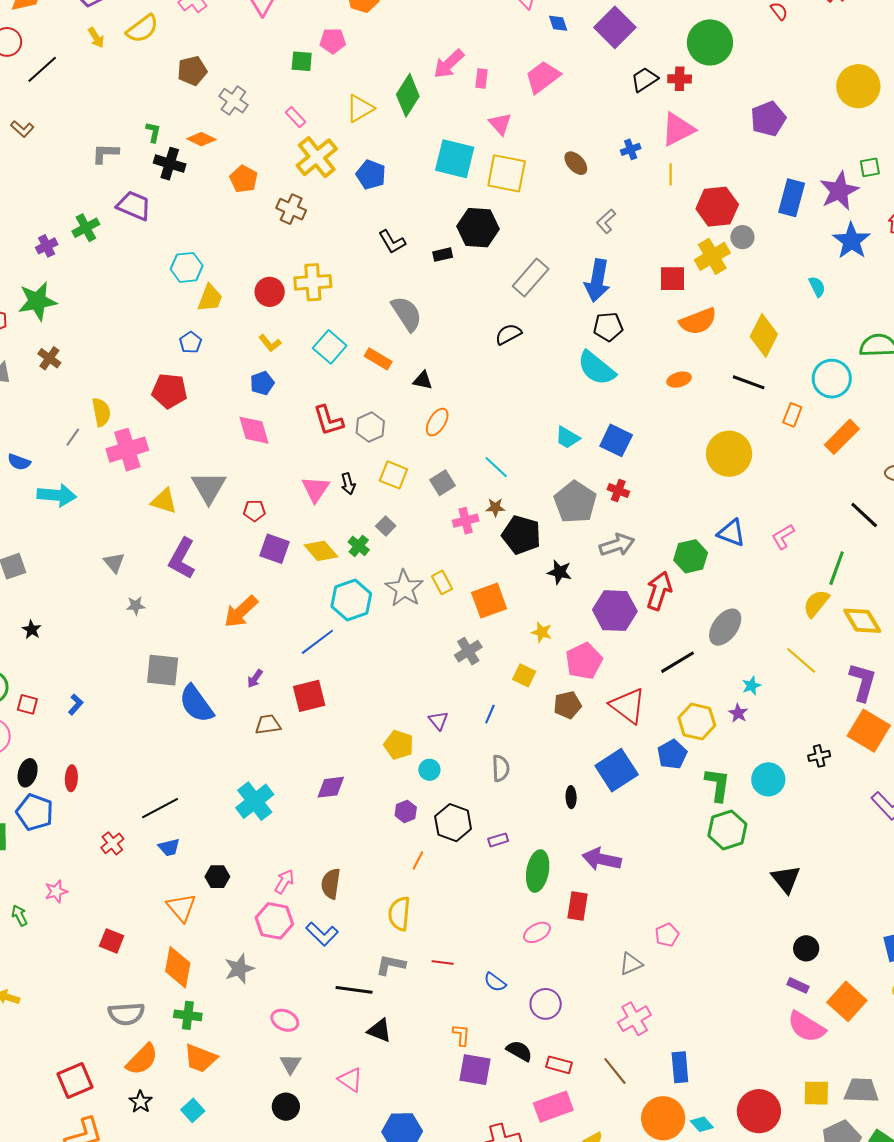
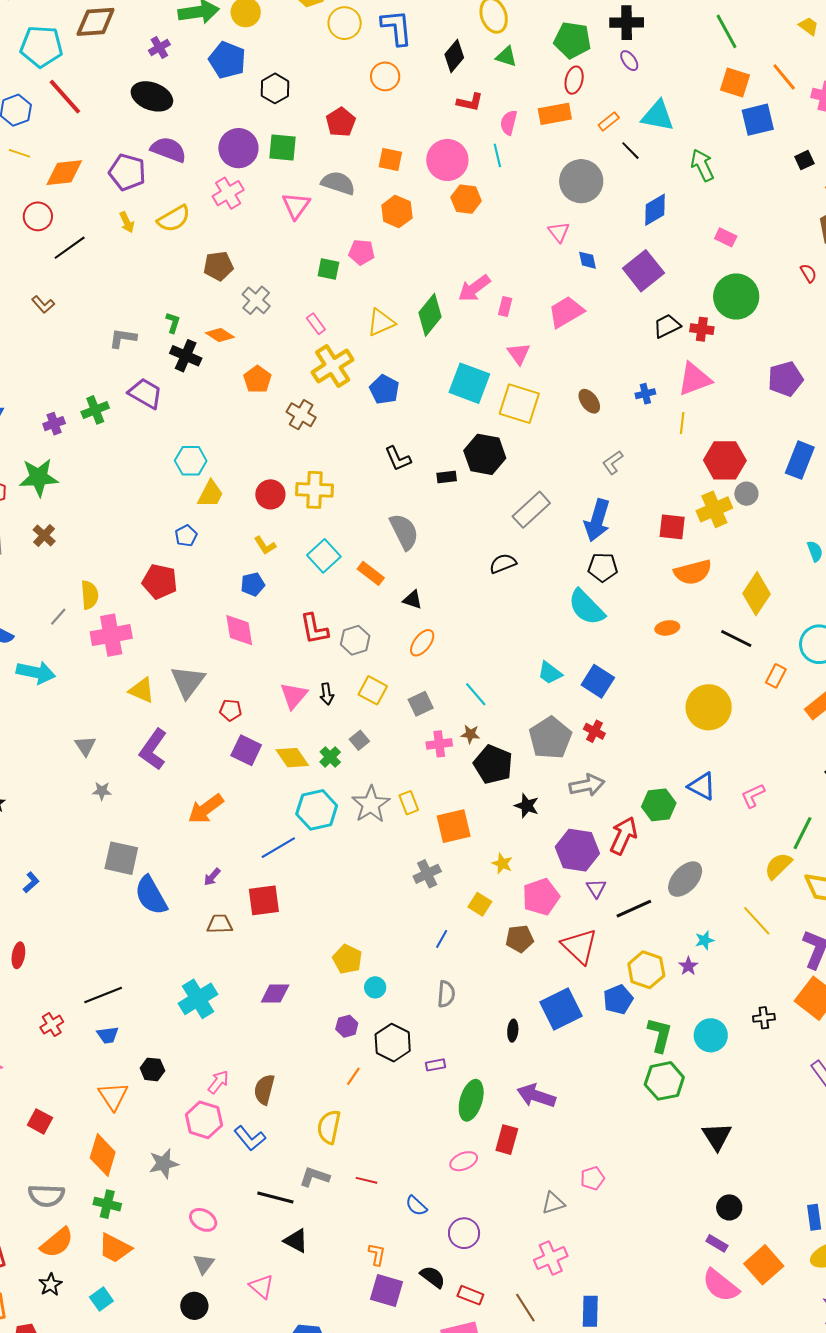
purple triangle: (438, 721) -> (596, 888), moved

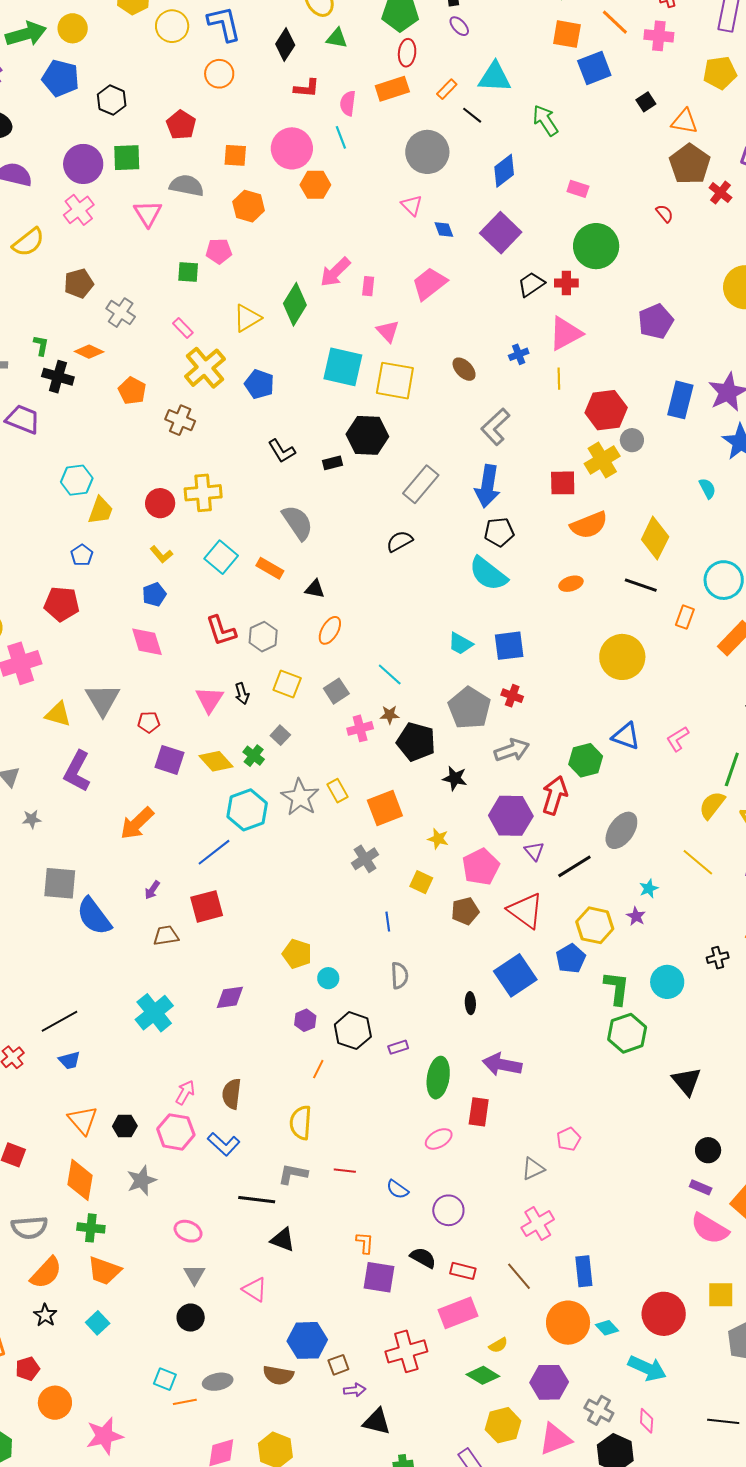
gray L-shape: (613, 462) -> (495, 427), size x1.5
blue square: (598, 681) -> (509, 646), turned -32
blue line: (442, 939) -> (388, 922), turned -30
black hexagon: (152, 1069) -> (125, 1126), moved

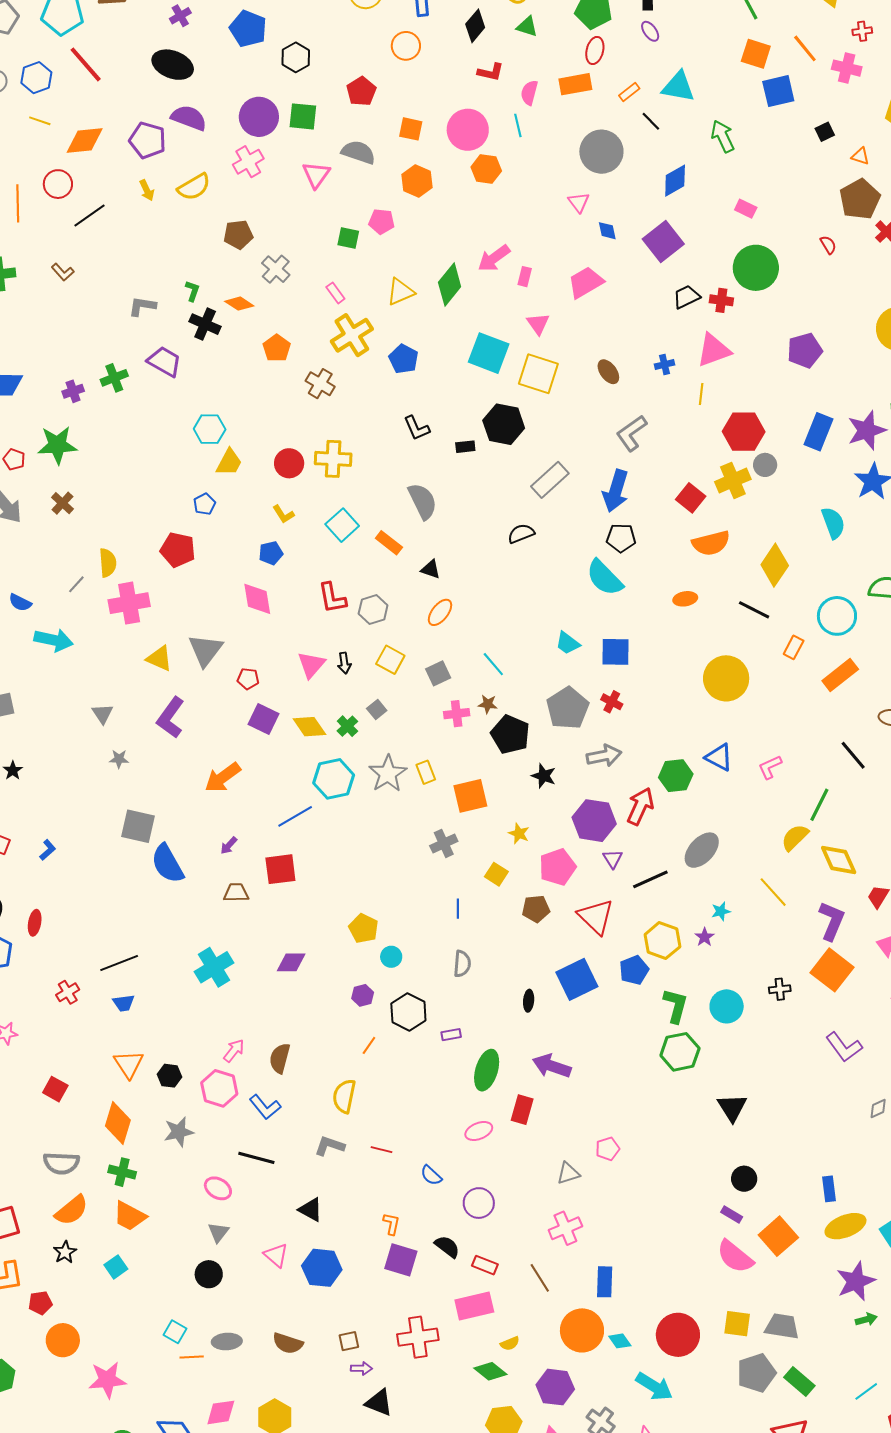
orange triangle: (684, 121) -> (860, 156), size x0.7
red square: (563, 483) -> (691, 498), turned 32
cyan semicircle: (707, 488) -> (833, 523), size x1.5
black line: (257, 1200) -> (256, 1158), moved
blue hexagon: (307, 1340) -> (322, 1268), moved

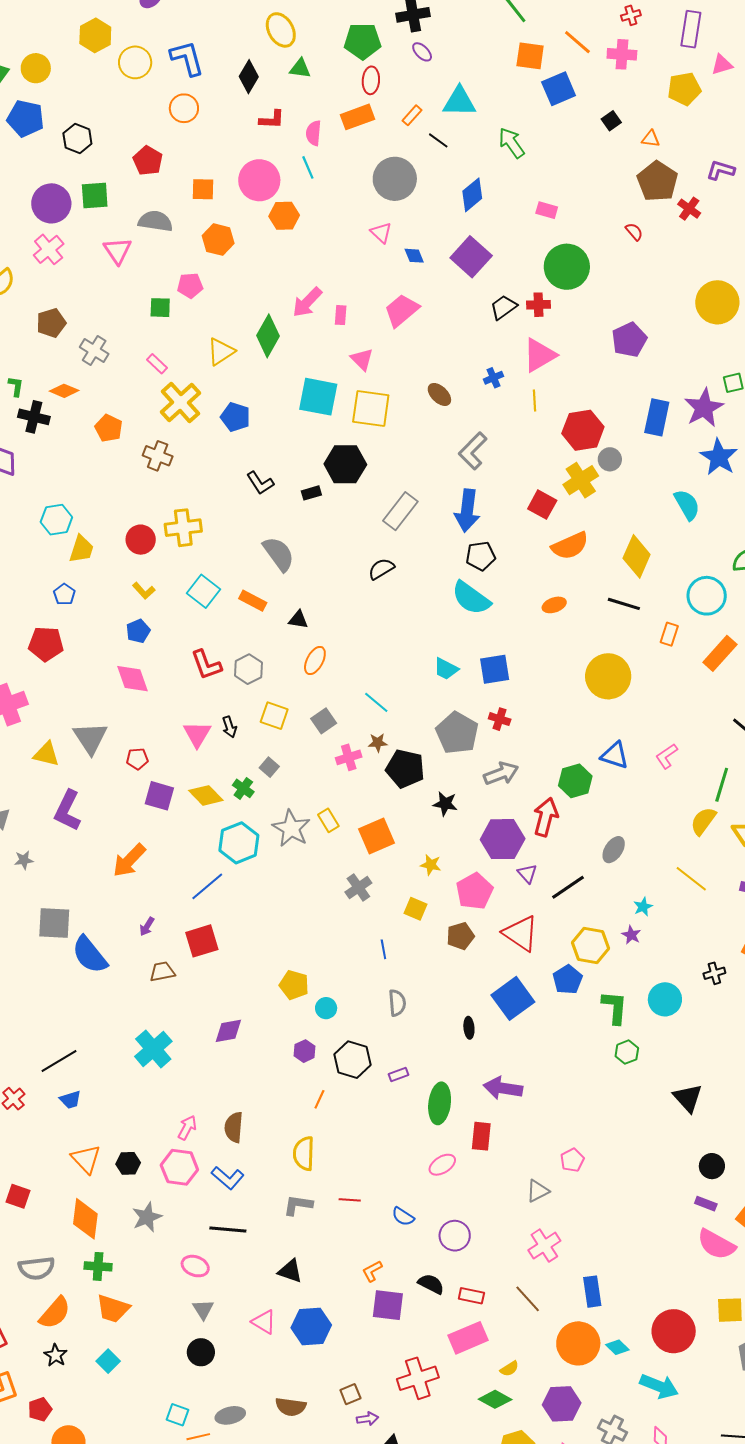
gray ellipse: (702, 850) -> (614, 850), size x0.7
green hexagon: (680, 1052) -> (627, 1052), size x0.6
orange L-shape: (391, 1224) -> (372, 1271), turned -120

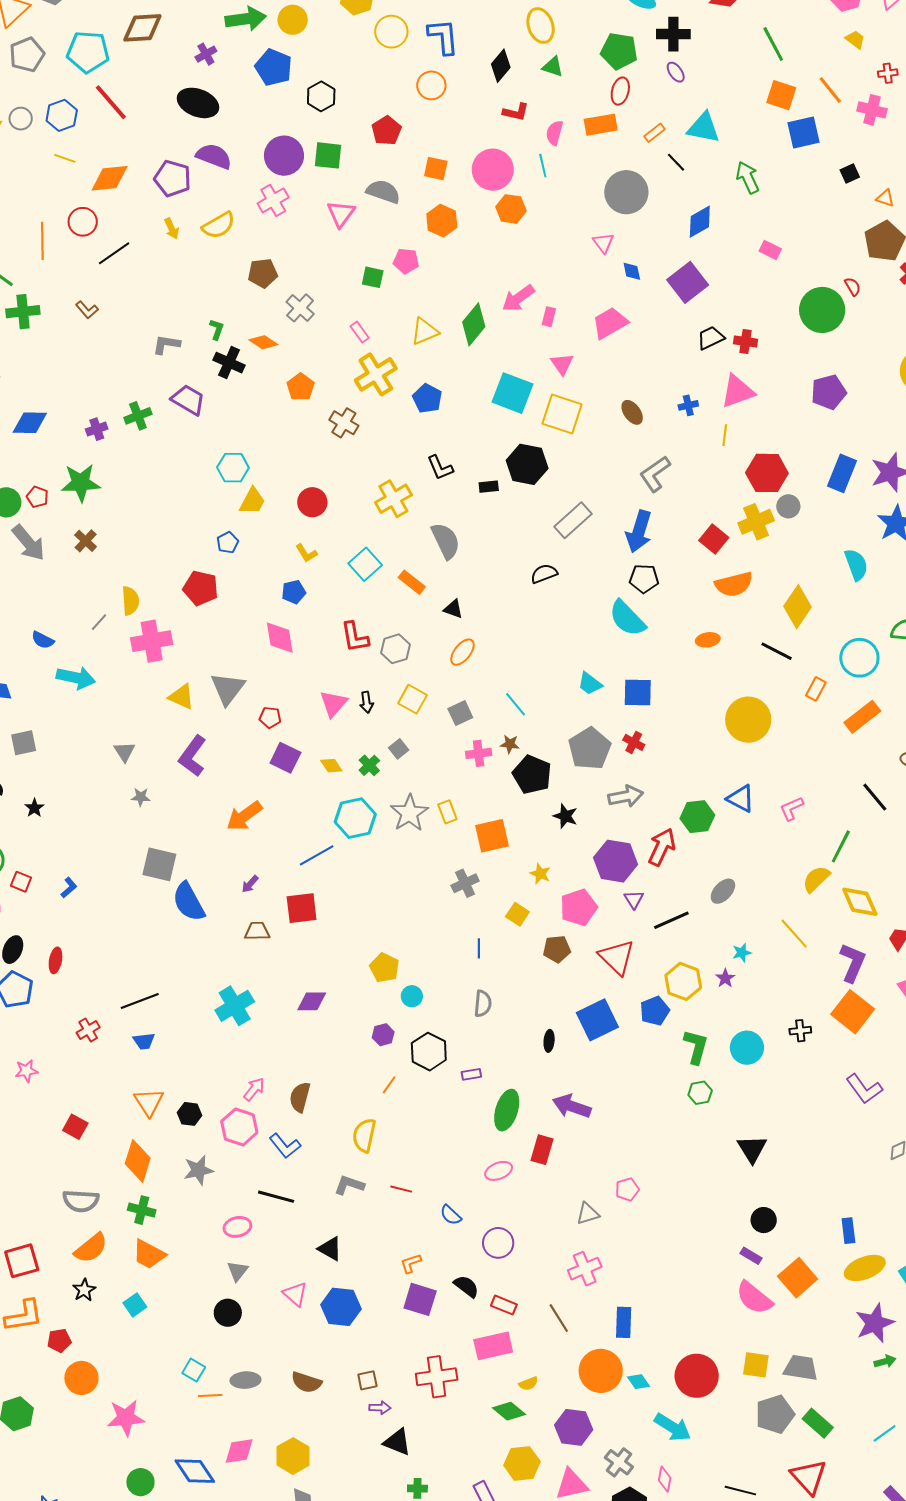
green circle: (567, 267) -> (822, 310), moved
yellow cross: (183, 528) -> (393, 499), moved, turned -33
yellow diamond: (206, 795) -> (331, 766), size x0.7
pink ellipse: (195, 1266) -> (237, 1227), turned -44

